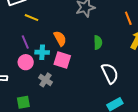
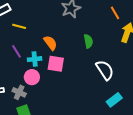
pink circle: (26, 62) -> (32, 77), moved
gray cross: (46, 80) -> (19, 92), moved

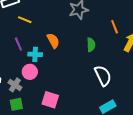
orange line: (115, 13) -> (115, 27), moved
pink square: (56, 64) -> (50, 100), moved

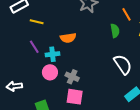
orange semicircle: (53, 41) -> (68, 38), turned 119
green semicircle: (91, 45) -> (115, 31), moved
gray cross: (15, 85) -> (72, 77), moved

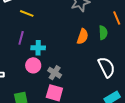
orange semicircle: (68, 38) -> (83, 36), moved, turned -70
purple line: (34, 47) -> (21, 38), turned 40

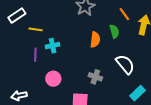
cyan cross: (38, 48) -> (53, 46), moved
gray cross: (55, 73) -> (95, 77), moved

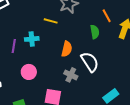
yellow line: (36, 29) -> (51, 21), moved
orange semicircle: (95, 40) -> (67, 49), moved
white semicircle: (125, 64) -> (90, 62), moved

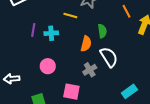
green semicircle: (95, 32) -> (102, 31), moved
purple line: (14, 46) -> (33, 30), moved
gray cross: (71, 75) -> (90, 70), turned 32

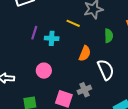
green semicircle: (102, 31) -> (109, 36), moved
gray cross: (90, 70) -> (84, 90), moved

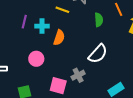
orange semicircle: (85, 53) -> (59, 38), moved
white semicircle: (106, 70) -> (98, 54), turned 70

